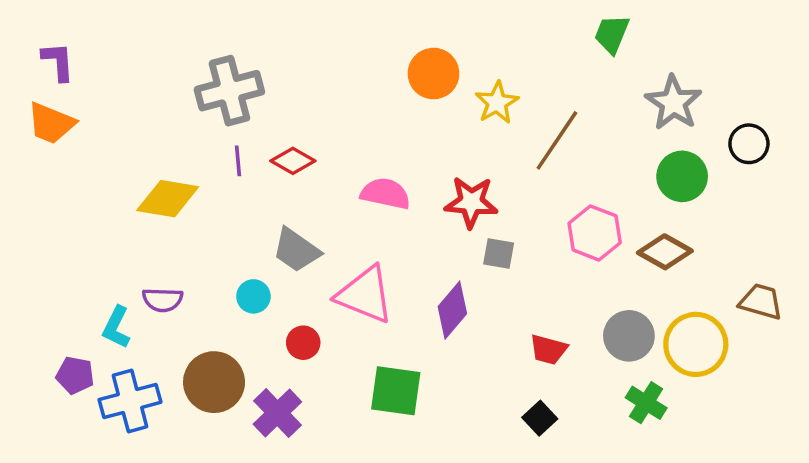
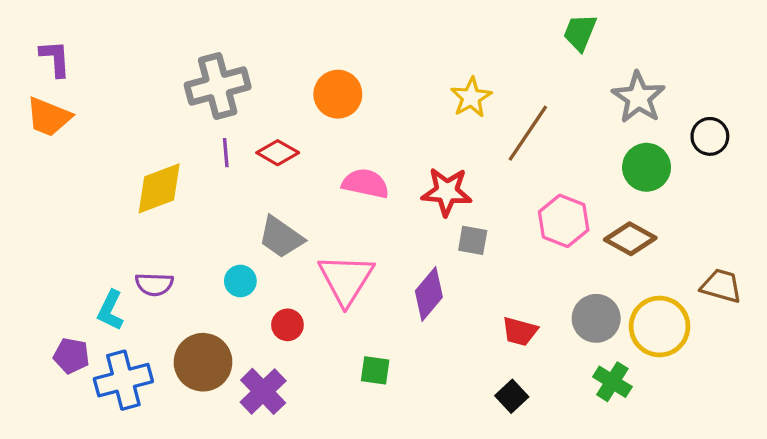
orange circle: (433, 74) -> (338, 94), moved
yellow diamond: (168, 199) -> (159, 188), turned -30
pink triangle: (365, 295) -> (346, 279), turned 40
green square: (396, 391) -> (375, 370), size x0.6

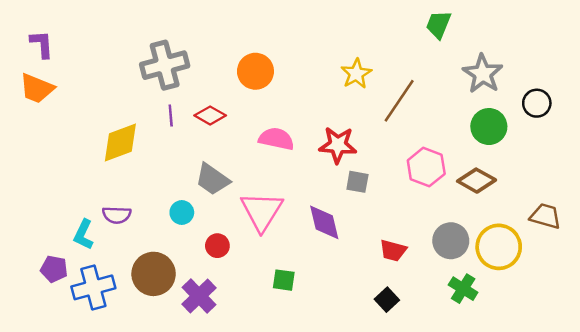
purple diamond: (429, 294) -> (324, 222), turned -54

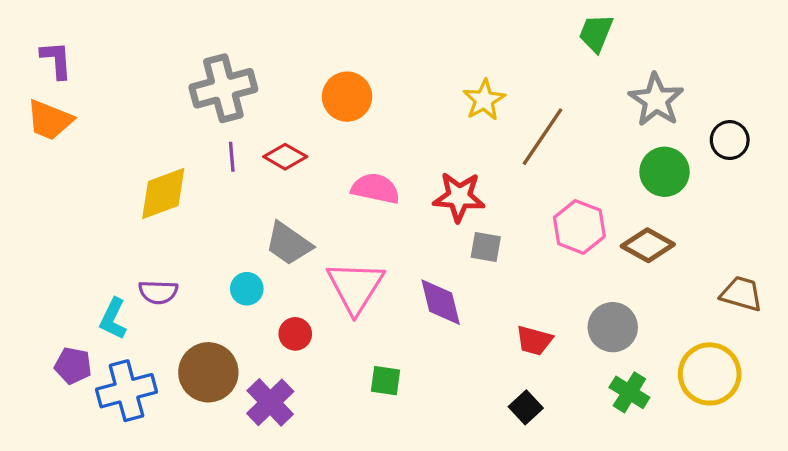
yellow circle: (499, 247) -> (710, 374), moved

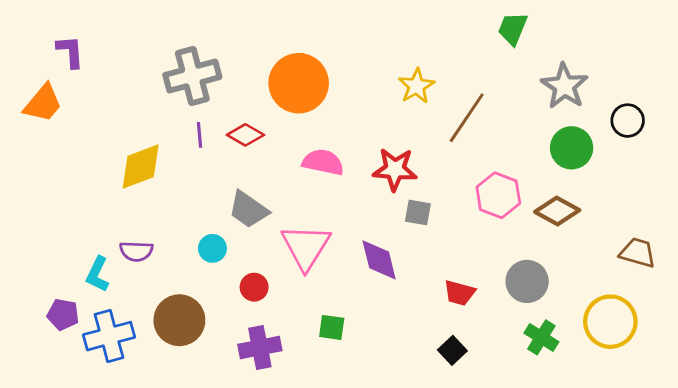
purple L-shape: (56, 60) -> (70, 52), moved
orange circle: (347, 97) -> (299, 83), size x1.4
orange trapezoid: (50, 120) -> (43, 103), turned -72
purple cross: (270, 402) -> (260, 348), moved, turned 33

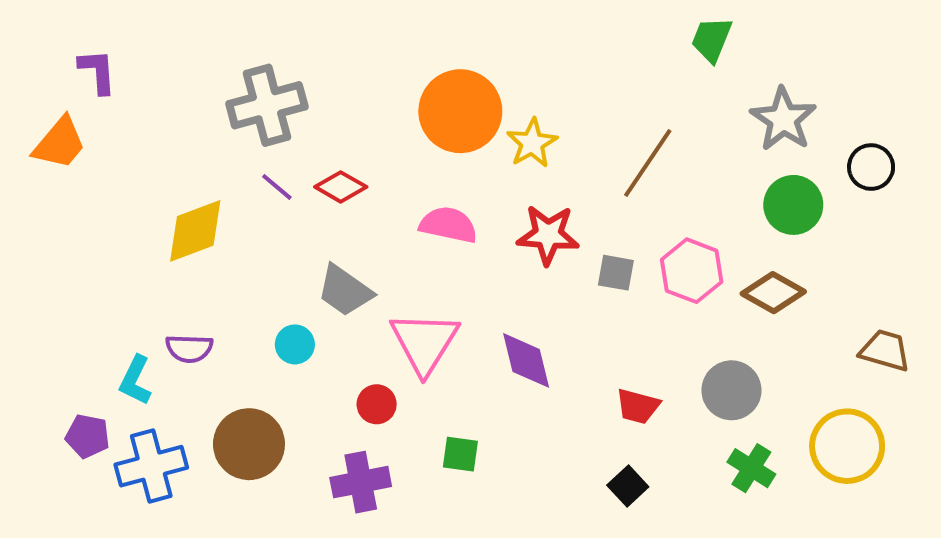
orange circle: (299, 83) -> (460, 111), moved
yellow star: (416, 86) -> (532, 143), moved
purple line: (200, 135) -> (277, 187), turned -45
gray square: (418, 212) -> (616, 273), moved
red circle: (254, 287) -> (377, 404), moved

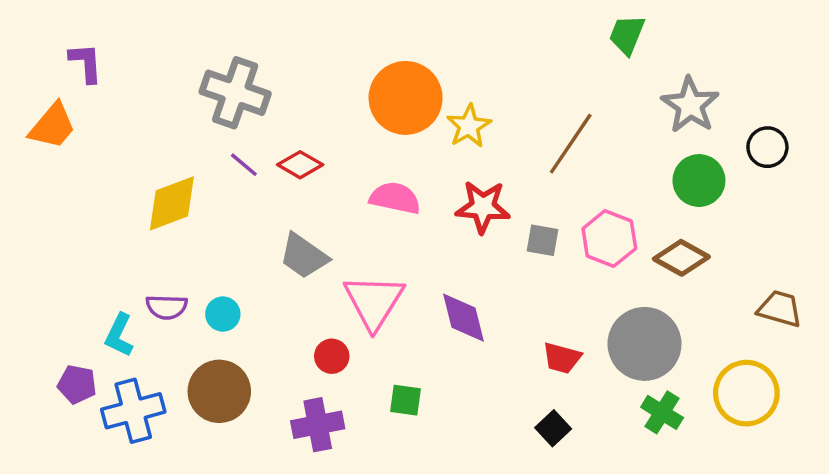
gray cross: (267, 105) -> (235, 93), turned 34
cyan circle: (295, 344) -> (223, 314), moved
gray circle: (731, 390) -> (644, 344), size x1.4

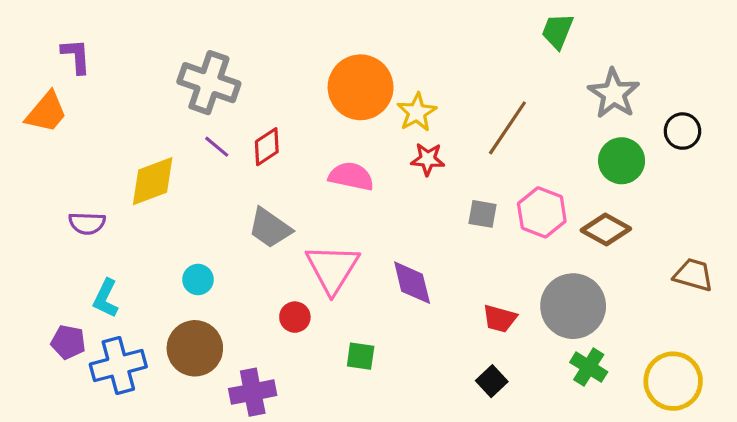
red diamond: (300, 165) -> (267, 147), turned -63
red star: (483, 207) -> (428, 159), moved, size x0.7
purple semicircle: (167, 307) -> (87, 223), moved
yellow circle: (746, 393) -> (673, 381), moved
purple cross: (318, 425) -> (253, 392), moved

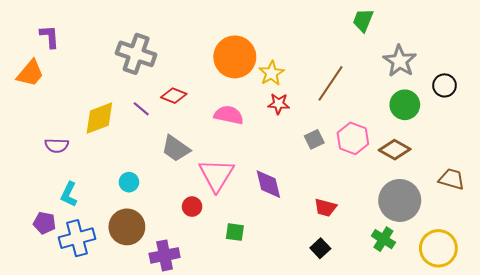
purple line: (217, 147) -> (141, 109), moved
red diamond: (267, 147) -> (174, 96), turned 55
gray square: (482, 214) -> (314, 139), turned -36
gray circle: (573, 306) -> (400, 200), moved

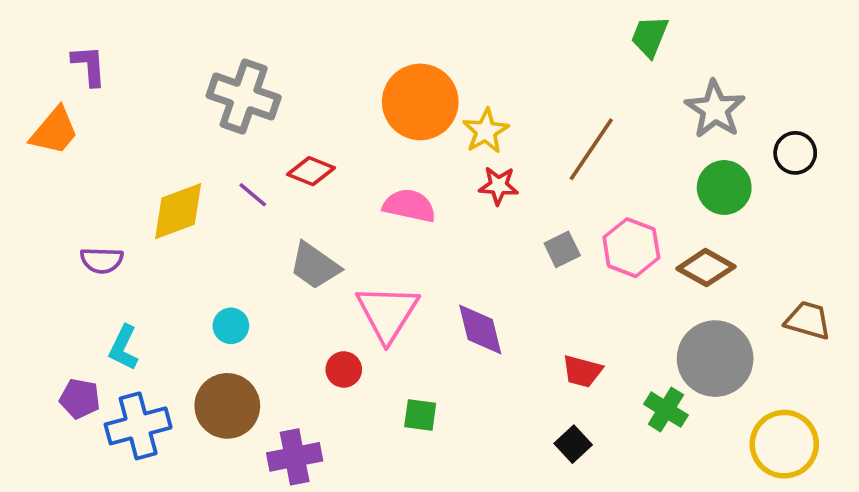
green cross: (383, 239) -> (666, 410), moved

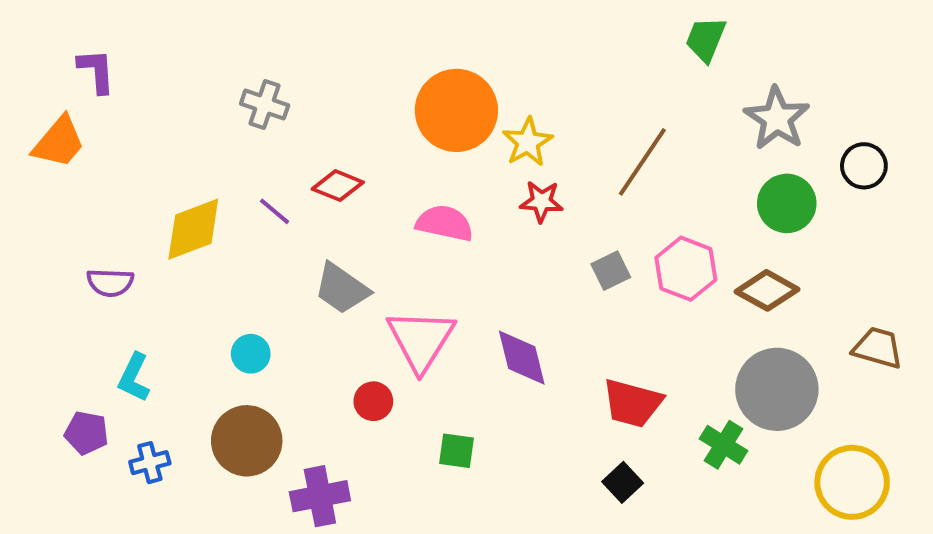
gray cross: (244, 96) -> (265, 104), size x0.6
red trapezoid: (582, 371) -> (632, 403), size x1.4
blue cross: (138, 426) -> (150, 463), size x0.6

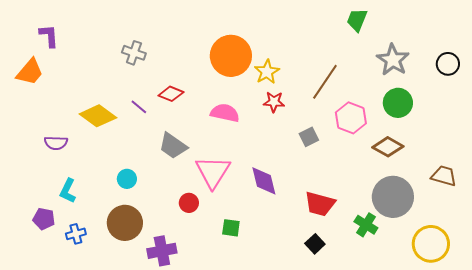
black circle: (864, 166) -> (448, 64), moved
yellow diamond: (193, 229) -> (98, 116), turned 57
pink hexagon: (686, 269) -> (351, 118), moved

